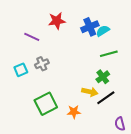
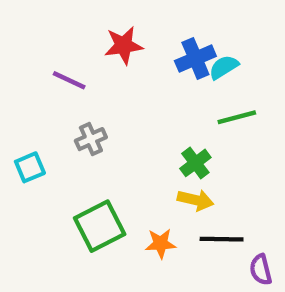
cyan square: (21, 70) -> (30, 167), moved
green cross: (103, 77) -> (195, 163), moved
black line: (106, 98) -> (222, 239), moved, turned 36

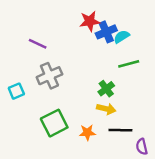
red star: (124, 45) -> (90, 21), moved
gray cross: (91, 139) -> (49, 76), size x1.5

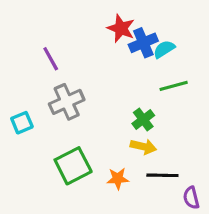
red star: (90, 21) -> (121, 28), turned 30
purple line: (38, 44) -> (51, 59), turned 36

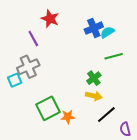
red star: (121, 28) -> (50, 19), moved
gray cross: (67, 102) -> (28, 67), moved
black line: (162, 175) -> (106, 115), turned -42
orange star: (118, 179) -> (68, 117), moved

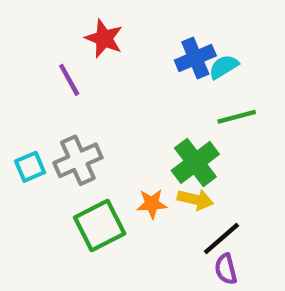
gray cross: (28, 67) -> (78, 160), moved
green cross: (94, 78) -> (195, 162), size x1.5
orange star: (68, 117) -> (152, 204), moved
purple semicircle: (125, 129) -> (226, 269), moved

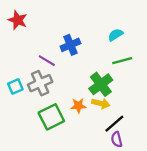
red star: (104, 38) -> (18, 20), moved
blue cross: (195, 58) -> (70, 45), moved
purple line: (69, 80) -> (47, 61), moved, turned -30

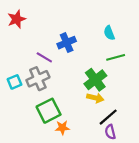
red star: (18, 20) -> (17, 19), turned 30
cyan semicircle: (115, 35) -> (109, 33), turned -80
orange star: (78, 106) -> (62, 128), moved

